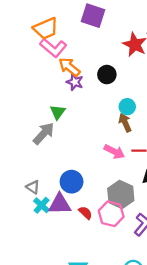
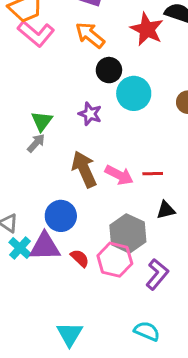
orange arrow: (69, 67) -> (90, 35), moved
purple star: (75, 82) -> (90, 114), moved
cyan circle: (127, 107) -> (134, 93), moved, size x1.5
brown arrow: (125, 123) -> (84, 169), moved, size x1.4
gray arrow: (44, 133) -> (36, 143), moved, size x0.6

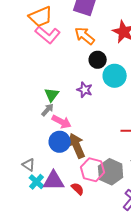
brown arrow: (84, 169) -> (77, 146), moved
pink arrow: (119, 175) -> (62, 122), moved
blue circle: (61, 216) -> (60, 142), moved
pink hexagon: (115, 260) -> (93, 170), moved

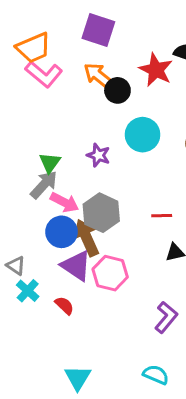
black circle: (98, 60) -> (117, 90), moved
gray arrow: (48, 110) -> (44, 185), size x1.5
gray hexagon: (111, 172) -> (101, 213), moved
purple triangle: (54, 181) -> (76, 266), moved, turned 35
red semicircle: (78, 189) -> (64, 305), moved

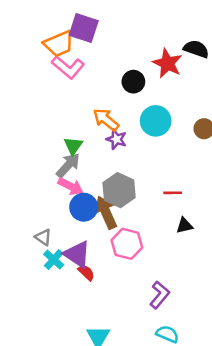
purple square: (98, 30) -> (84, 28), moved
orange arrow: (98, 76) -> (106, 120), moved
pink arrow: (64, 202) -> (71, 186), moved
purple triangle: (76, 266) -> (77, 254), moved
purple L-shape: (166, 317) -> (160, 295), moved

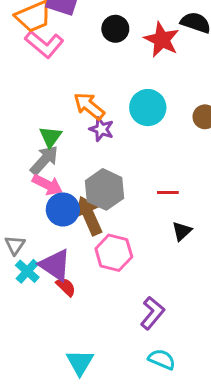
black circle: (133, 82) -> (115, 29), moved
black triangle: (184, 226) -> (182, 231), turned -30
gray triangle: (43, 237) -> (15, 245), turned 30

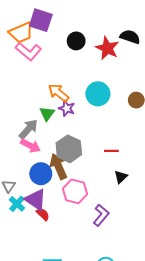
green triangle: (50, 137) -> (47, 114), moved
blue circle: (63, 209) -> (41, 174), moved
purple L-shape: (152, 313) -> (101, 215), moved

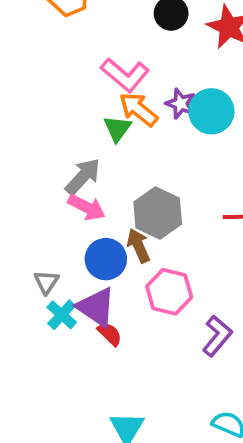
pink L-shape: (28, 51) -> (125, 75), moved
purple star: (67, 108) -> (181, 104), moved
green triangle: (47, 114) -> (117, 129), moved
brown arrow: (58, 166) -> (138, 246), size x0.7

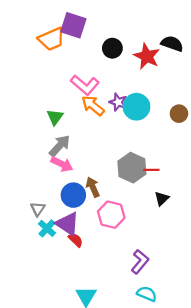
green triangle: (117, 129) -> (55, 117), moved
gray hexagon: (158, 213) -> (132, 168), moved
purple L-shape: (217, 336) -> (140, 262), moved

